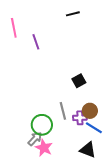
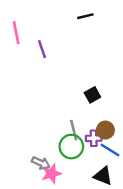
green circle: (42, 125) -> (71, 147), moved
gray arrow: (35, 139) -> (41, 163), turned 70
pink star: (44, 148) -> (51, 174), turned 30

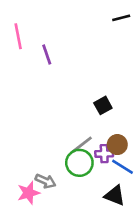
black line: (85, 16) -> (121, 18), moved
gray line: (74, 130) -> (82, 145), turned 66
pink star: (51, 174) -> (29, 193), moved

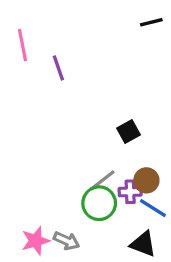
gray arrow: (45, 181) -> (67, 241), moved

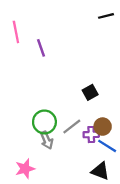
green circle: (99, 203) -> (44, 122), moved
gray arrow: (67, 241) -> (47, 140), moved, turned 42

